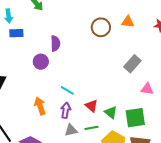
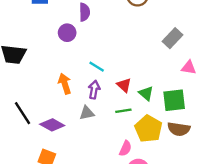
gray triangle: (71, 130) -> (87, 113), moved

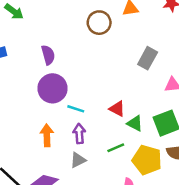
purple circle: (67, 33) -> (52, 88), moved, size x1.5
orange arrow: (65, 84) -> (47, 135), turned 30
red triangle: (124, 85) -> (117, 109), moved

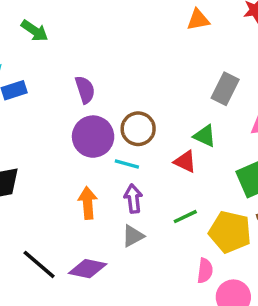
brown circle: (99, 23) -> (138, 129), moved
green triangle: (135, 123) -> (205, 136), moved

